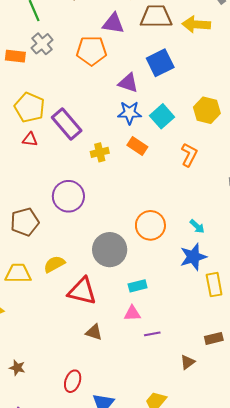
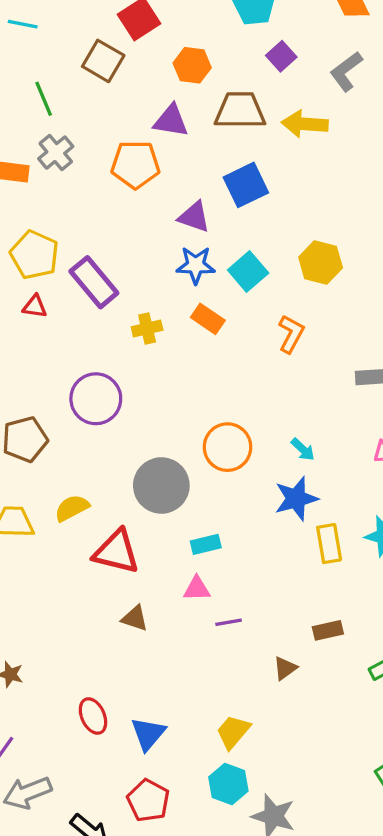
red ellipse: (73, 381) -> (93, 716), moved, turned -45

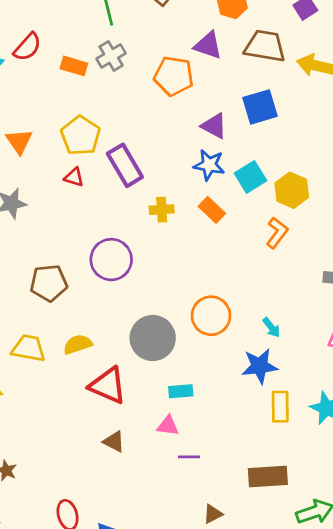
yellow hexagon: (321, 262) -> (292, 190), moved
brown rectangle: (328, 630) -> (268, 476), size x1.6
brown triangle: (285, 668) -> (213, 514), moved

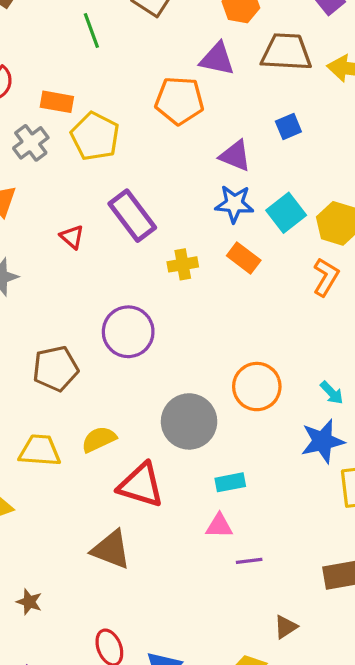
gray cross: (111, 56) -> (31, 143), moved
blue square: (260, 107) -> (288, 127), size x0.6
yellow pentagon: (81, 136) -> (95, 136), moved
red triangle: (74, 177) -> (72, 237), turned 30
brown triangle: (114, 442) -> (111, 550), moved, size x1.5

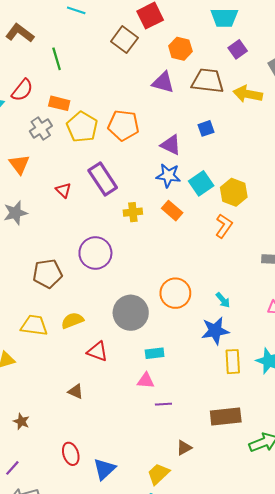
green line: (91, 30) -> (57, 59), moved
orange pentagon: (179, 101) -> (123, 125), moved
red triangle: (141, 485) -> (97, 351), size x0.7
brown triangle: (111, 550) -> (76, 391), size x0.6

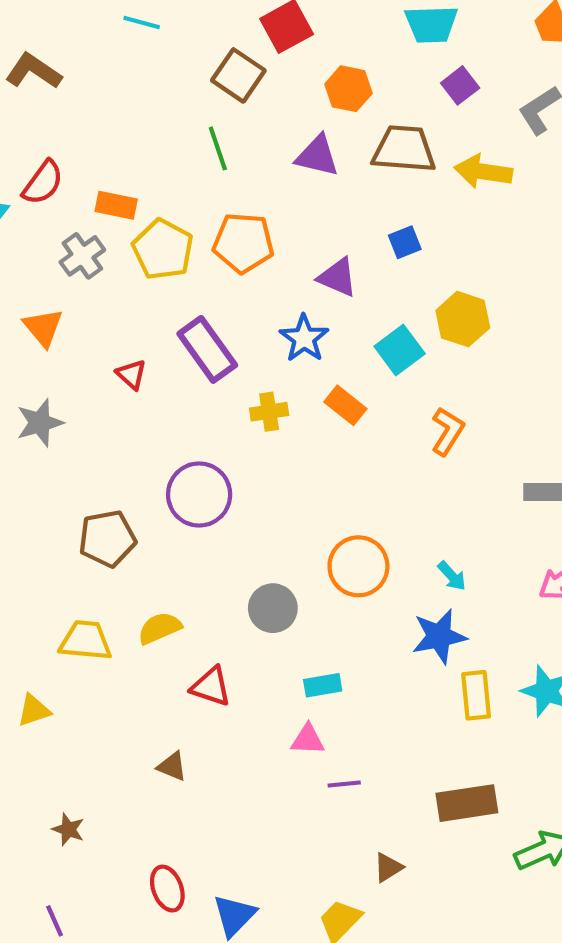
green line: (57, 59) -> (218, 148), moved
blue star: (168, 176) -> (304, 338), moved, turned 30
yellow hexagon: (234, 192) -> (463, 319), moved
gray circle: (131, 313) -> (273, 608), size x0.7
purple line: (12, 468) -> (55, 921), turned -63

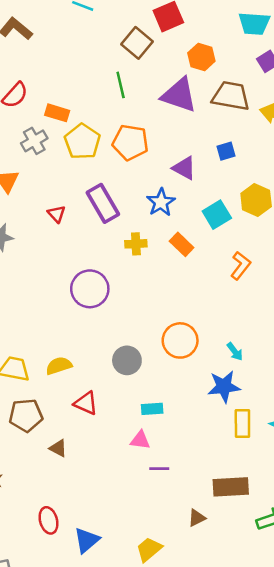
purple triangle: (317, 156) -> (179, 95), size x1.4
brown pentagon: (107, 539) -> (26, 415), moved
brown triangle: (388, 867) -> (197, 518), moved

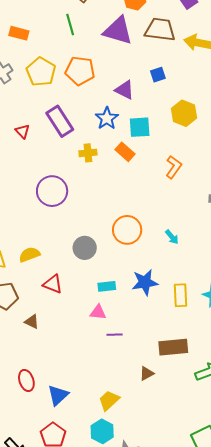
orange rectangle: (57, 113) -> (19, 33), moved
cyan square: (217, 215) -> (140, 127), moved, turned 30
blue star: (224, 387) -> (145, 282), moved

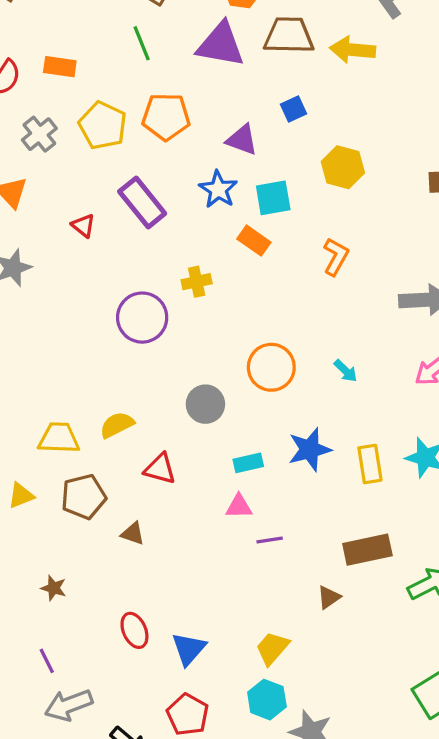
yellow cross: (88, 153) -> (197, 282), moved

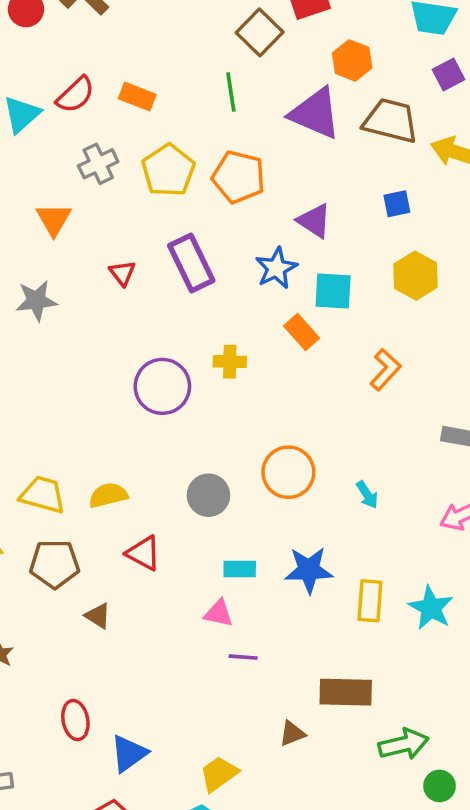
blue square: (294, 109) -> (397, 204), moved

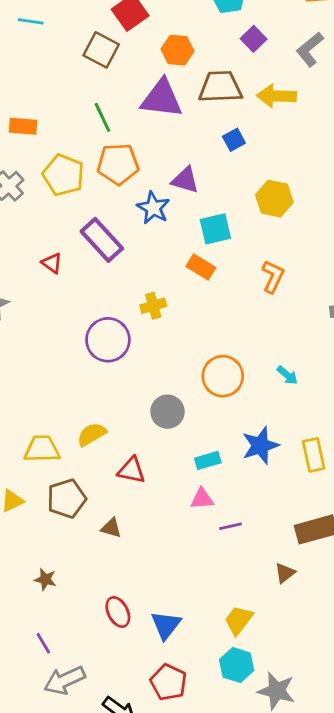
green line: (231, 92) -> (102, 117), moved
blue square: (397, 204) -> (234, 140), moved
blue star: (276, 268) -> (153, 208), moved

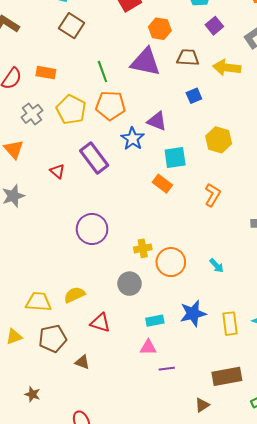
brown square: (101, 50) -> (72, 26), moved
brown trapezoid: (220, 87) -> (188, 58), size x0.7
yellow cross: (153, 306) -> (143, 248), moved

